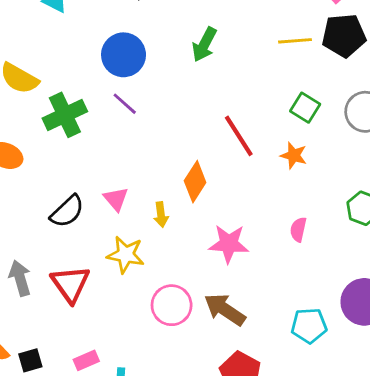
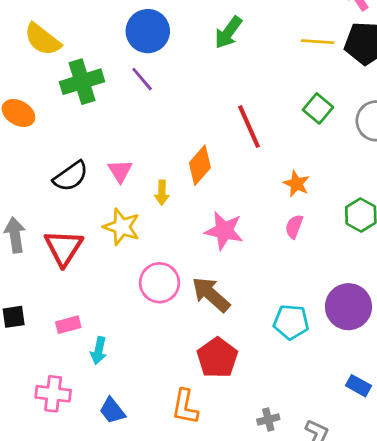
orange star: (294, 155) -> (296, 184), moved

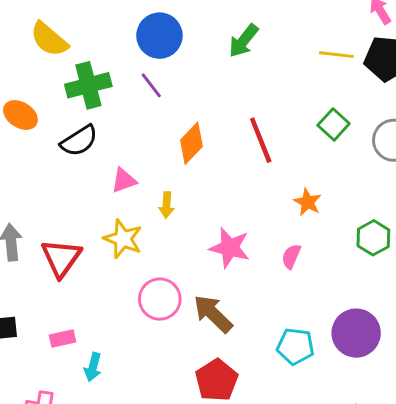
orange diamond: (200, 165) -> (191, 143), moved
pink triangle: (120, 171) -> (124, 180), turned 40
black semicircle: (71, 176) -> (79, 141), moved
pink semicircle: (294, 227) -> (291, 256), moved

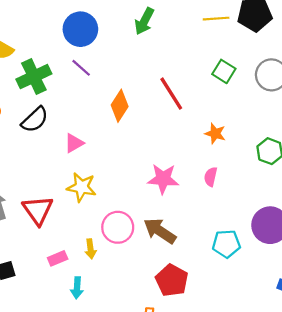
yellow arrow: (167, 205) -> (91, 249), moved
pink rectangle: (62, 339) -> (58, 258), moved

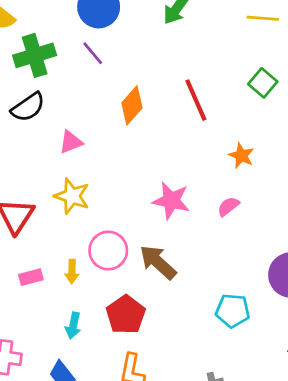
pink semicircle: (211, 177) -> (228, 206), turned 30
cyan pentagon: (226, 244) -> (233, 311), moved
red pentagon: (172, 280) -> (126, 315), moved
cyan arrow: (77, 288) -> (73, 326), moved

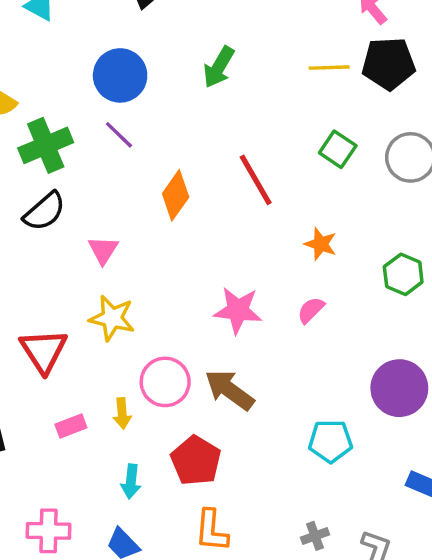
pink triangle: (71, 142) -> (103, 250), turned -30

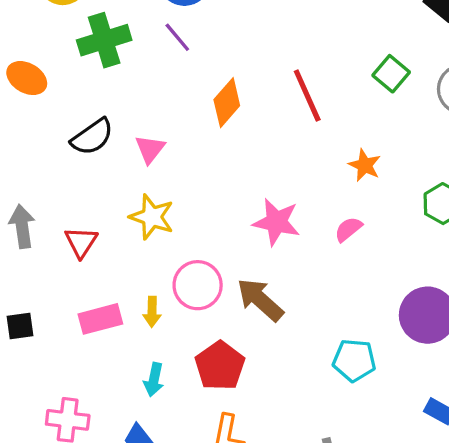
black semicircle: (44, 212) -> (92, 137), moved
red triangle: (43, 351) -> (81, 242), size x0.7
pink rectangle: (71, 426) -> (100, 319), size x1.4

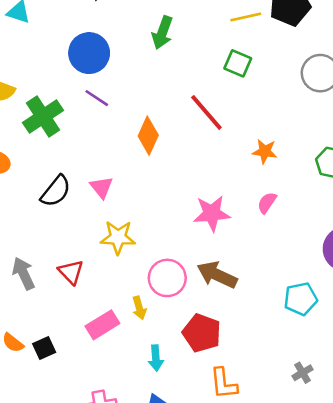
green square: (391, 74) -> (238, 63), moved

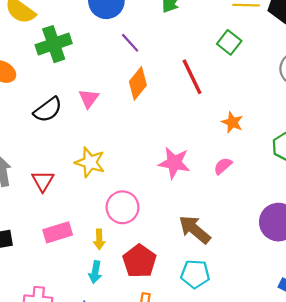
purple line: (97, 98) -> (130, 43), moved
pink triangle: (101, 187) -> (89, 98), moved
brown arrow: (217, 275) -> (195, 230), moved
cyan pentagon: (301, 299) -> (195, 274), moved
yellow arrow: (139, 308) -> (99, 239), moved

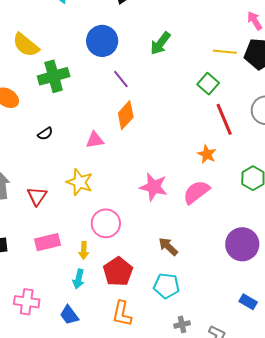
red line: (192, 77) -> (224, 119), moved
pink triangle: (89, 98) -> (95, 140), moved, turned 42
black semicircle: (48, 110) -> (45, 134), size x0.6
pink semicircle: (223, 166) -> (196, 192), size x1.6
brown arrow: (195, 230) -> (168, 247), size x0.7

